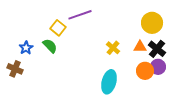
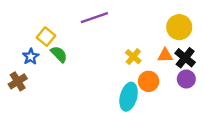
yellow square: (58, 28) -> (46, 37), moved
brown cross: (15, 69) -> (18, 81), turned 35
orange circle: (145, 71) -> (149, 81), moved

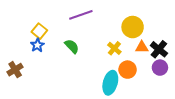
yellow circle: (179, 27) -> (133, 27), moved
green semicircle: (59, 54) -> (72, 46), moved
blue star: (31, 57) -> (37, 45), moved

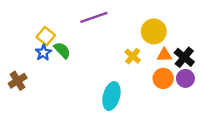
green semicircle: (72, 46) -> (62, 50), moved
orange circle: (128, 70) -> (163, 78), moved
cyan ellipse: (110, 83) -> (111, 96), moved

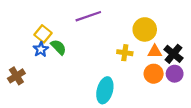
yellow cross: (133, 56) -> (125, 53), turned -32

